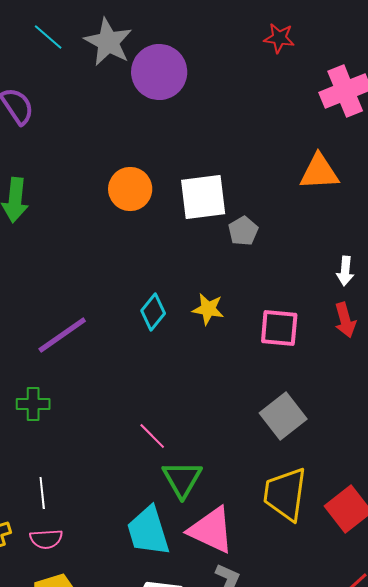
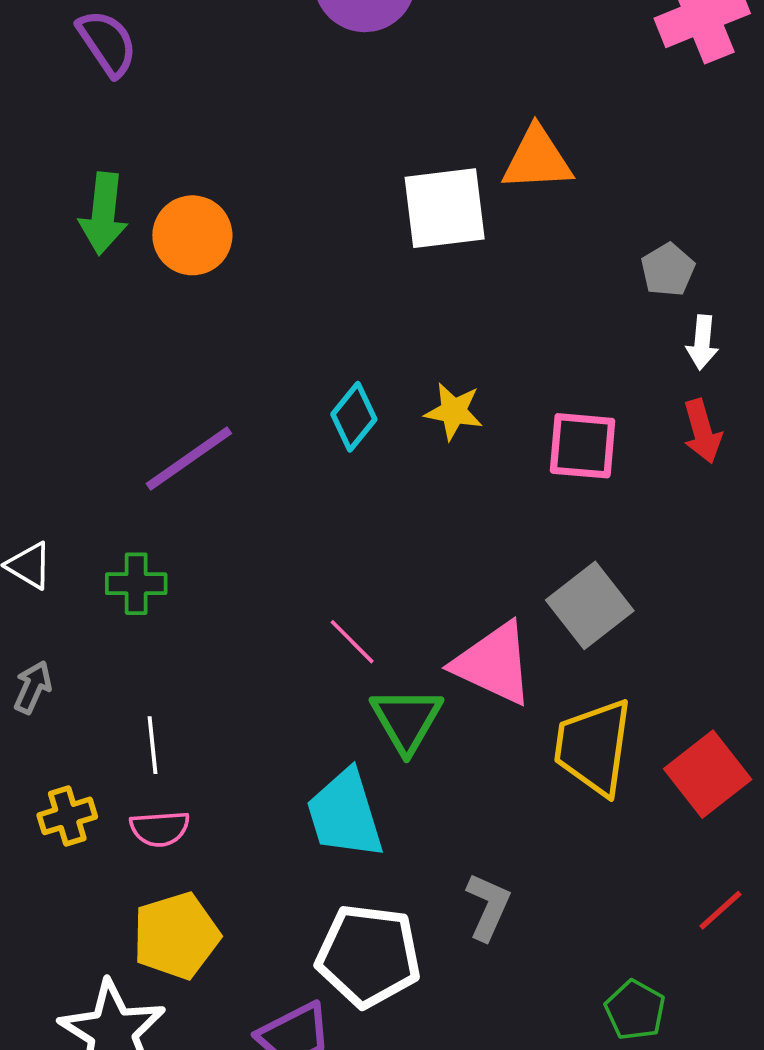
orange triangle: (319, 172) -> (537, 159), moved
orange circle: (130, 189) -> (192, 235), moved
gray pentagon: (243, 231) -> (668, 270), moved
pink triangle: (211, 530) -> (494, 664), moved

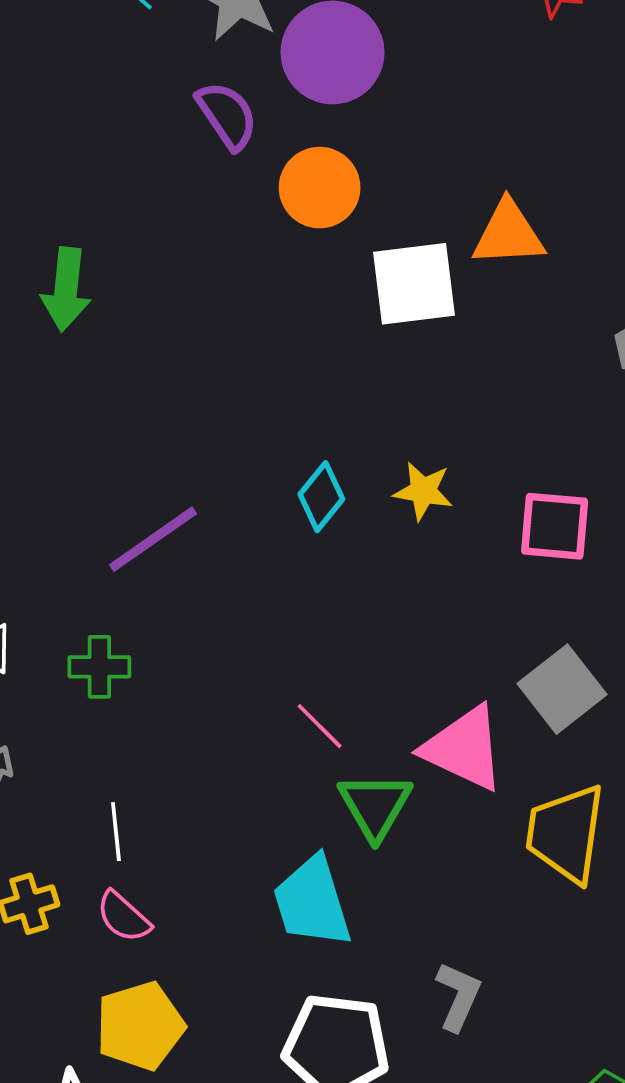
purple semicircle: (107, 43) -> (227, 115), moved
orange circle: (192, 235) -> (320, 188), moved
pink semicircle: (160, 829) -> (123, 917), turned 46

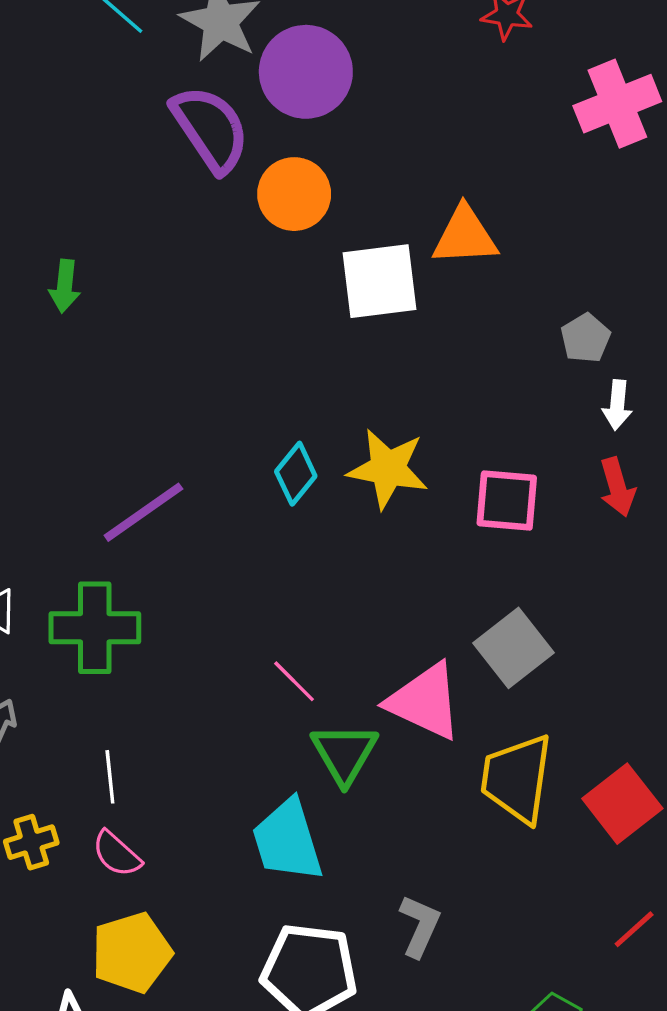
purple semicircle: (227, 115) -> (210, 129), size x1.4
green arrow: (66, 289) -> (65, 286), size x0.7
yellow star: (423, 491) -> (388, 469), size x1.5
green cross: (99, 667) -> (95, 628), size x1.6

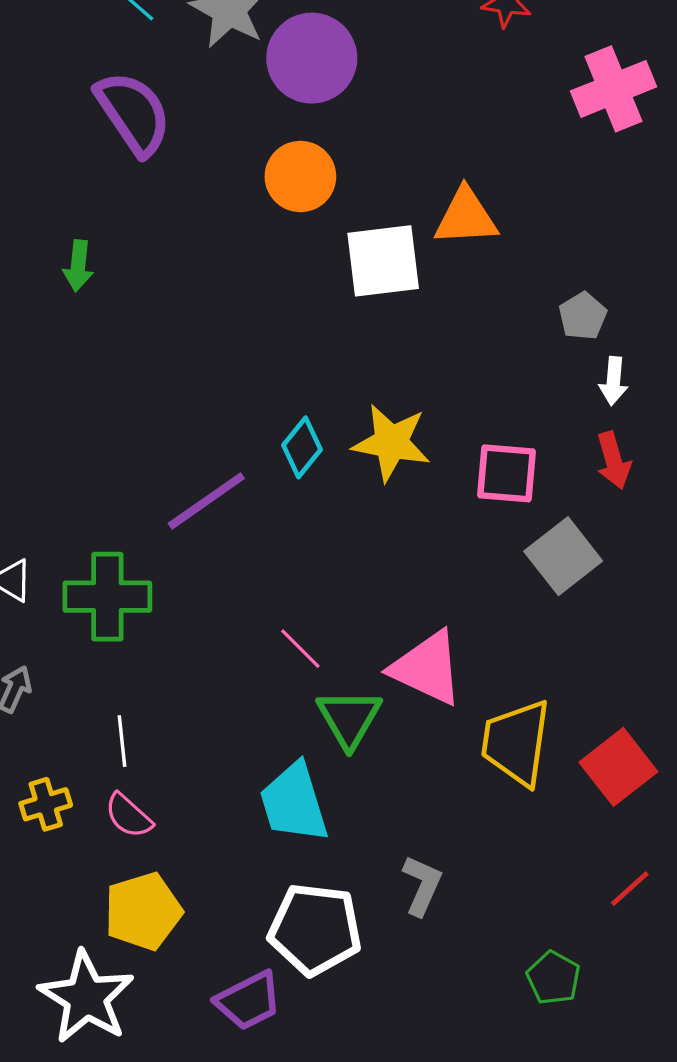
purple semicircle: (210, 129) -> (133, 113), moved
purple line: (143, 512) -> (206, 501), moved
gray square: (513, 648) -> (563, 556), moved

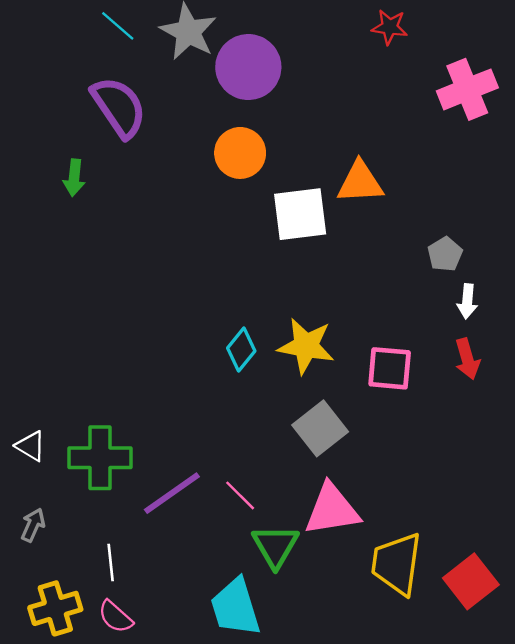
green arrow: (78, 266) -> (74, 178), moved
purple line: (206, 501) -> (172, 493), moved
gray square: (563, 556) -> (320, 428), moved
pink triangle: (427, 668) -> (332, 510), turned -34
yellow cross: (46, 804) -> (55, 608), size x1.4

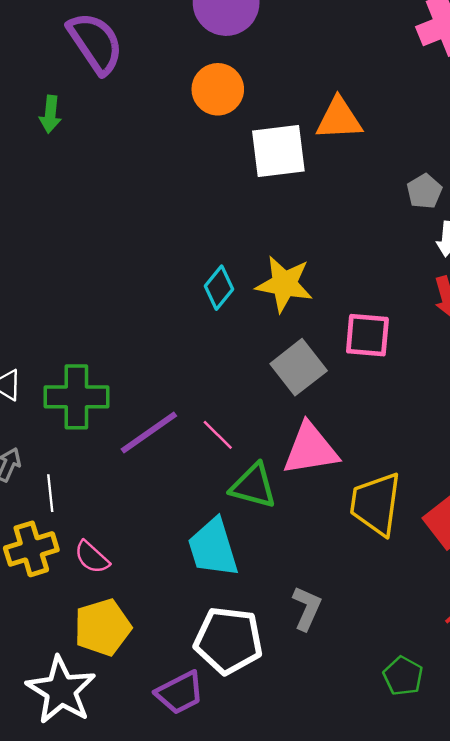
pink square: (390, 368) -> (367, 335), moved
green triangle: (275, 546) -> (253, 486), turned -45
white line: (111, 563) -> (50, 493), moved

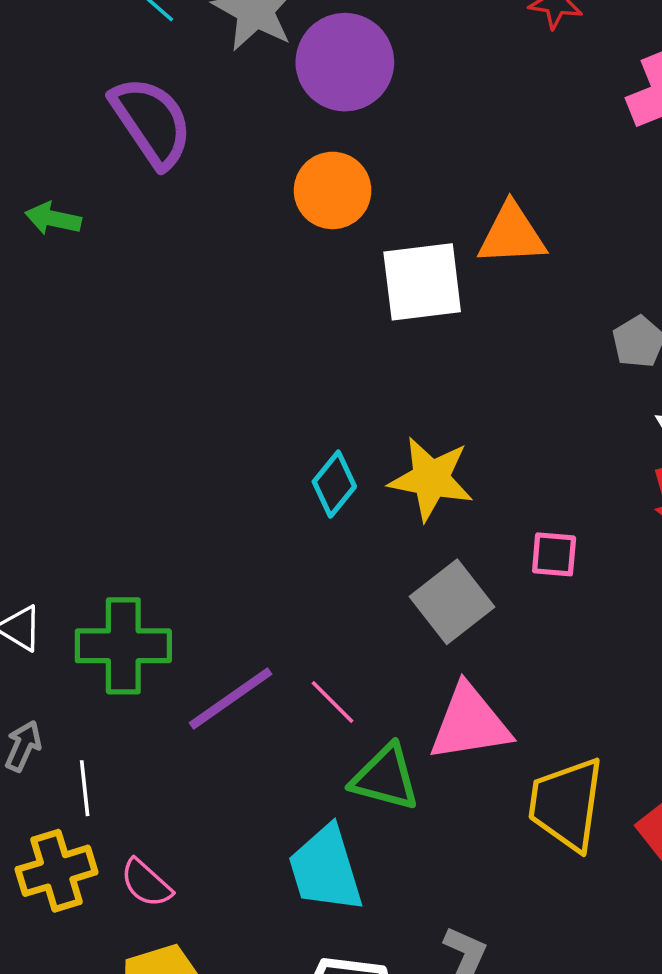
green arrow: (50, 114) -> (53, 219), moved, turned 96
pink square: (367, 335) -> (554, 554), size x0.7

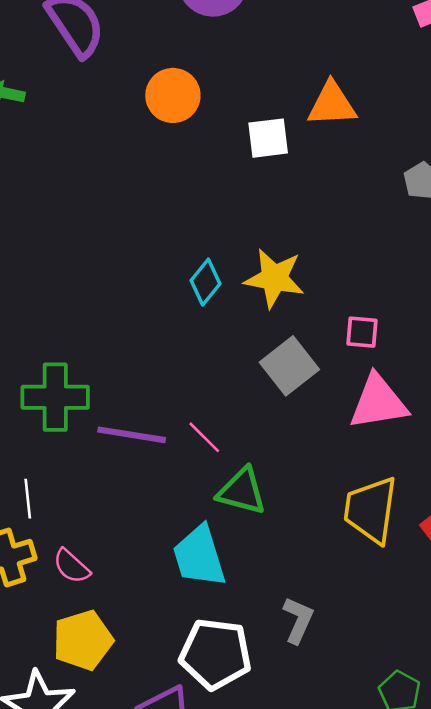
orange circle: (333, 190) -> (173, 95), moved
white square: (422, 282) -> (268, 138), size x0.7
purple line: (231, 699) -> (132, 435), turned 44
pink triangle: (470, 723) -> (378, 402), moved

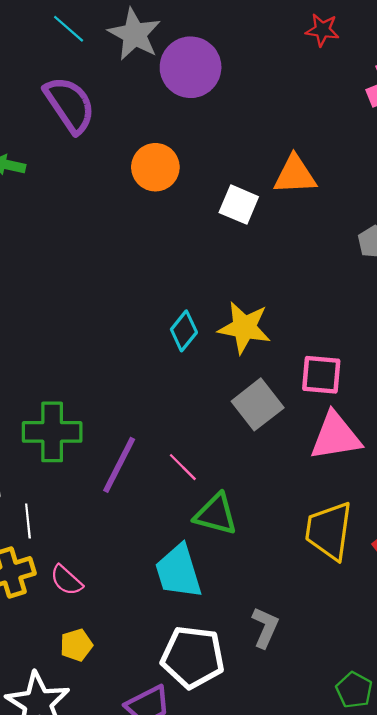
white square: (268, 138) -> (239, 205), turned 30
pink square: (362, 332) -> (321, 375), size x1.4
purple line: (132, 435) -> (119, 465), turned -72
yellow pentagon: (83, 640) -> (76, 645), size x0.6

